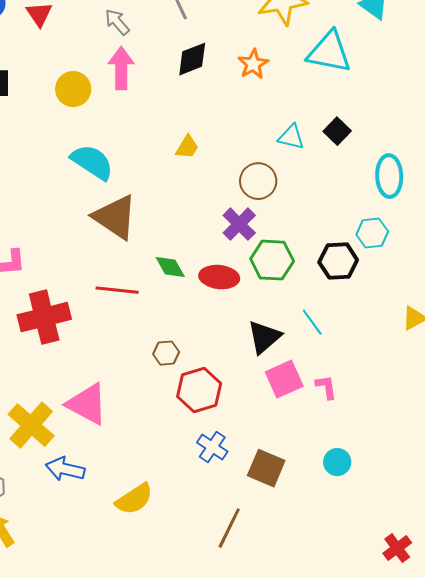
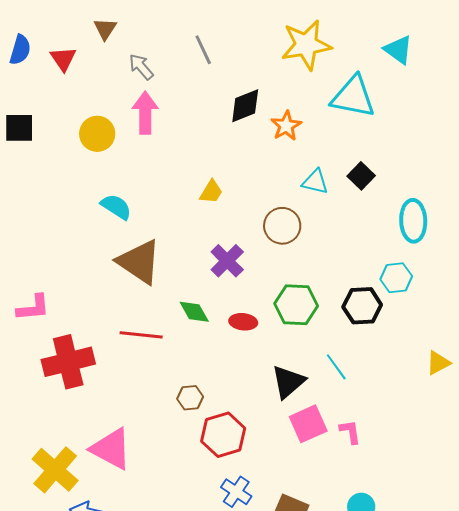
black diamond: (192, 59) -> (245, 106), moved
orange star: (253, 64) -> (286, 126), moved
cyan semicircle: (92, 162) -> (116, 207), size x0.7
purple cross: (239, 224) -> (227, 261), moved
red ellipse: (219, 277) -> (243, 322), size x0.7

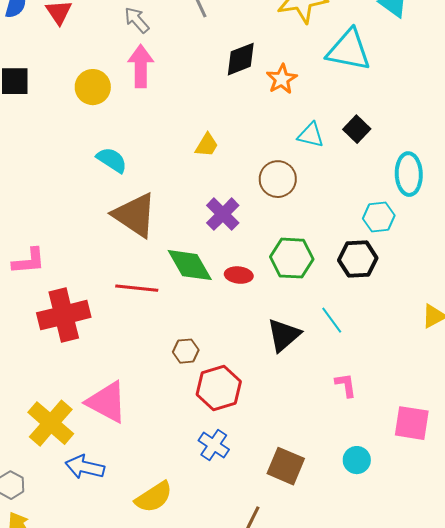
cyan hexagon: (396, 278) -> (379, 217), moved
green diamond: (194, 312) -> (190, 265), size x1.5
pink square: (308, 424) -> (412, 423), moved, turned 33
blue cross: (236, 492) -> (214, 445), moved

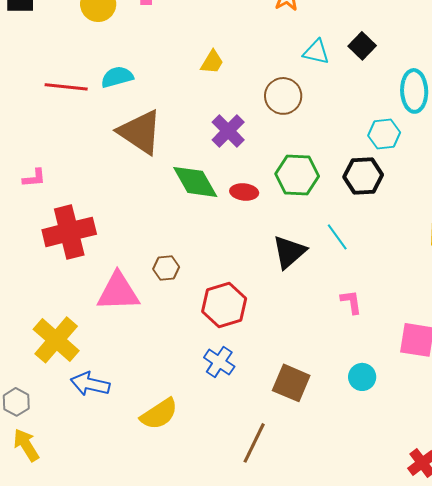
cyan semicircle: (112, 160) -> (117, 77), turned -48
pink L-shape: (29, 261) -> (34, 178), size x0.7
red line: (137, 288) -> (66, 87), moved
brown hexagon: (186, 351) -> (166, 268), moved
pink triangle: (107, 402) -> (118, 292), moved, turned -30

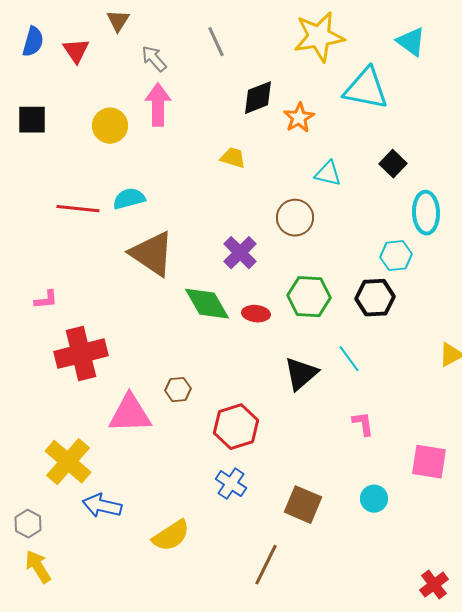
black square: (362, 46) -> (393, 164), moved
yellow trapezoid: (212, 62) -> (233, 158), moved, turned -104

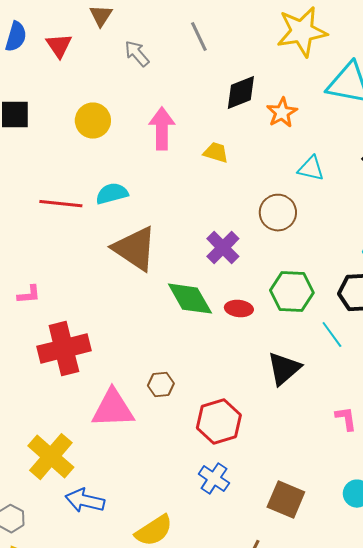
pink arrow: (158, 105) -> (162, 129), moved
cyan line: (349, 359) -> (332, 335), moved

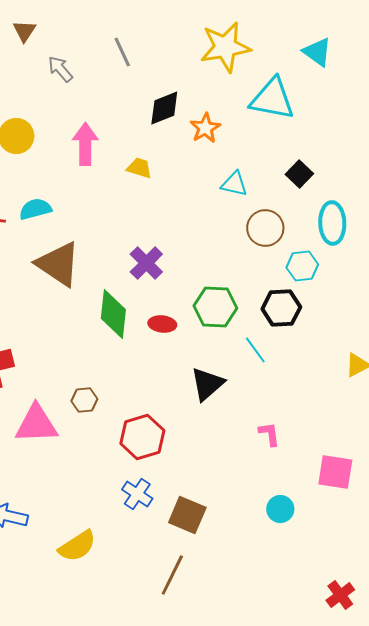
brown circle: (278, 213) -> (265, 228), moved
green diamond: (190, 299) -> (113, 314), turned 36
brown square: (286, 500) -> (187, 515), moved

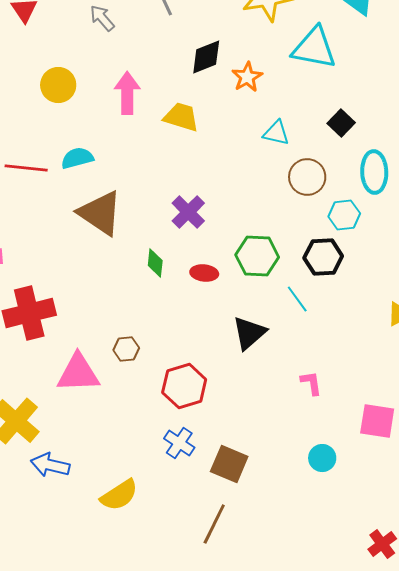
yellow trapezoid: (139, 168) -> (181, 117), size x1.4
green diamond: (113, 314) -> (155, 263), size x0.6

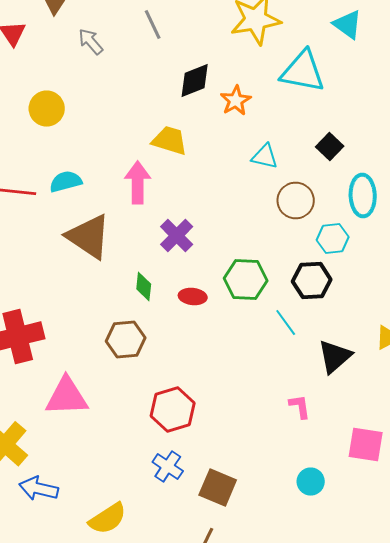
pink arrow: (127, 93) -> (138, 182), moved
black triangle: (249, 333) -> (335, 356), moved
brown hexagon: (126, 349) -> (126, 340), moved, size x1.5

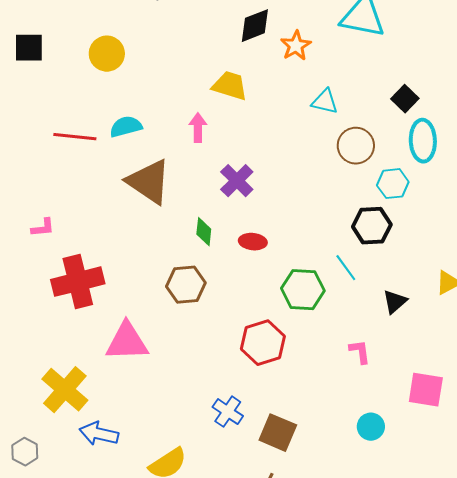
black square: (330, 146) -> (405, 99), moved
pink arrow: (138, 182) -> (198, 128), size x0.7
green hexagon: (246, 280) -> (303, 290), moved
black triangle: (335, 356) -> (395, 302), size x0.7
red hexagon: (173, 410) -> (263, 343), moved

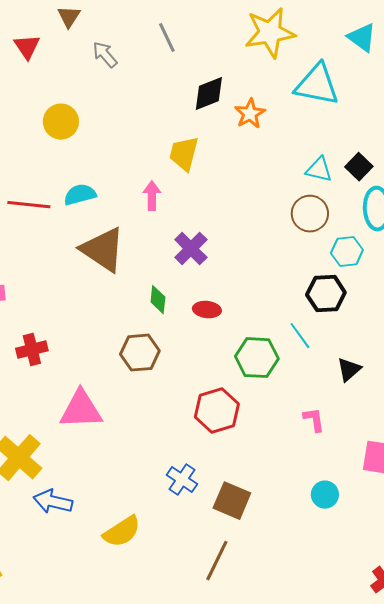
yellow trapezoid: (230, 86) -> (184, 154), turned -93
cyan triangle: (325, 102) -> (319, 170), moved
red cross: (78, 282) -> (32, 350), size x0.6

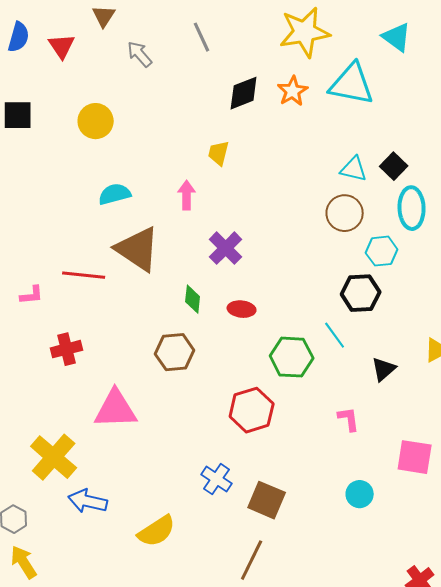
orange star: (250, 114) -> (293, 91), moved
yellow trapezoid: (184, 154) -> (219, 153), size x0.7
red line: (29, 205) -> (84, 275), moved

